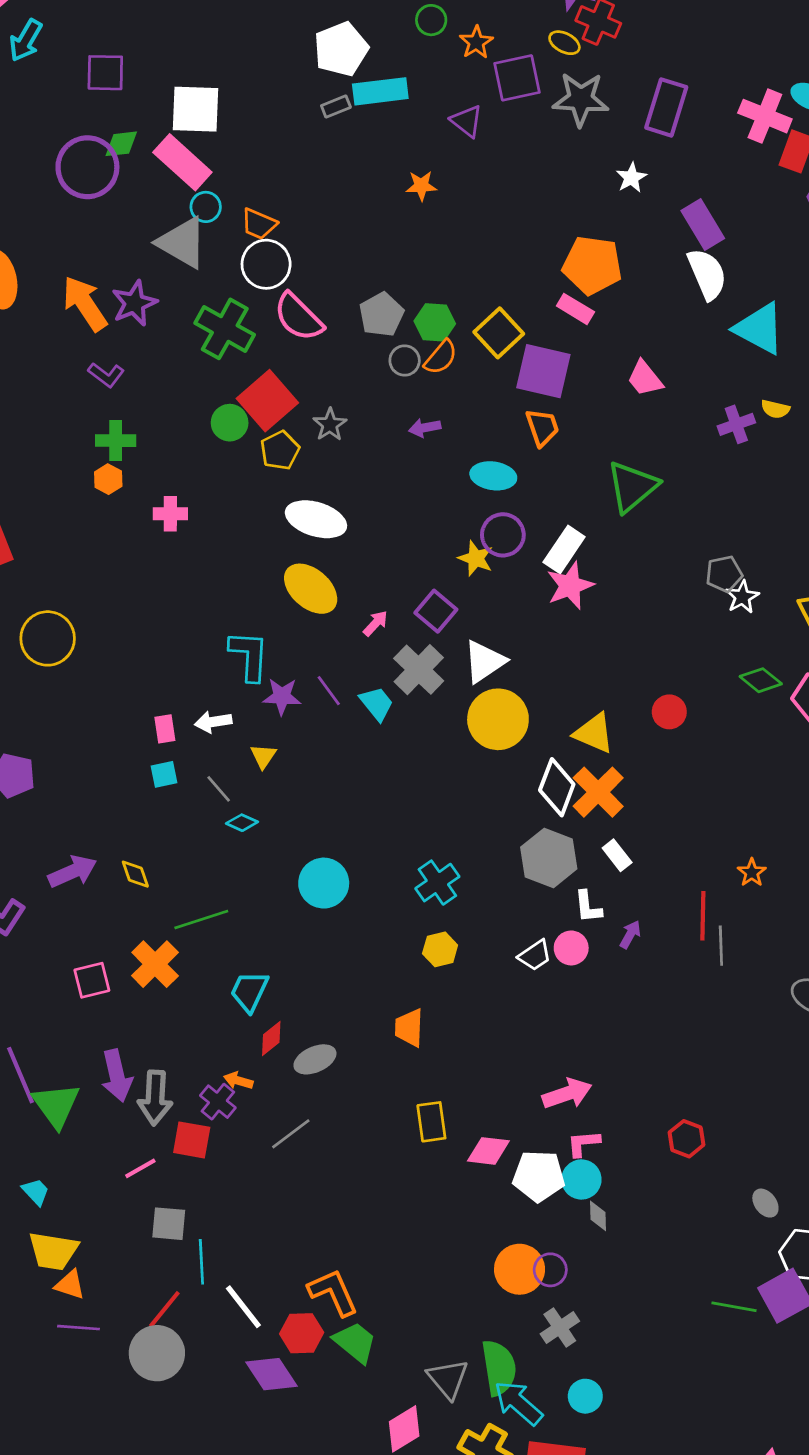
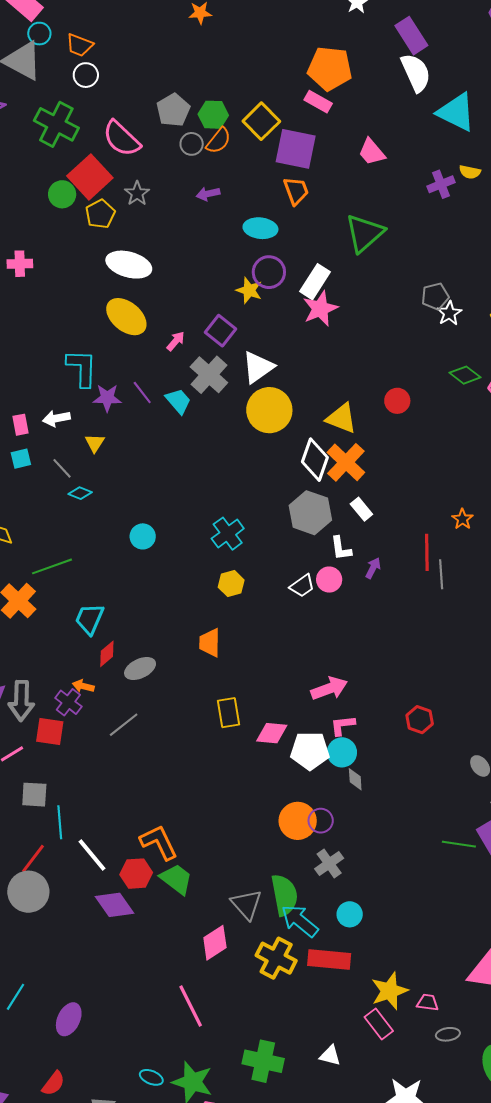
white circle: (266, 264) -> (86, 75), size x0.7
pink semicircle: (298, 317) -> (121, 139), moved
cyan circle: (324, 883) -> (143, 536), size x0.7

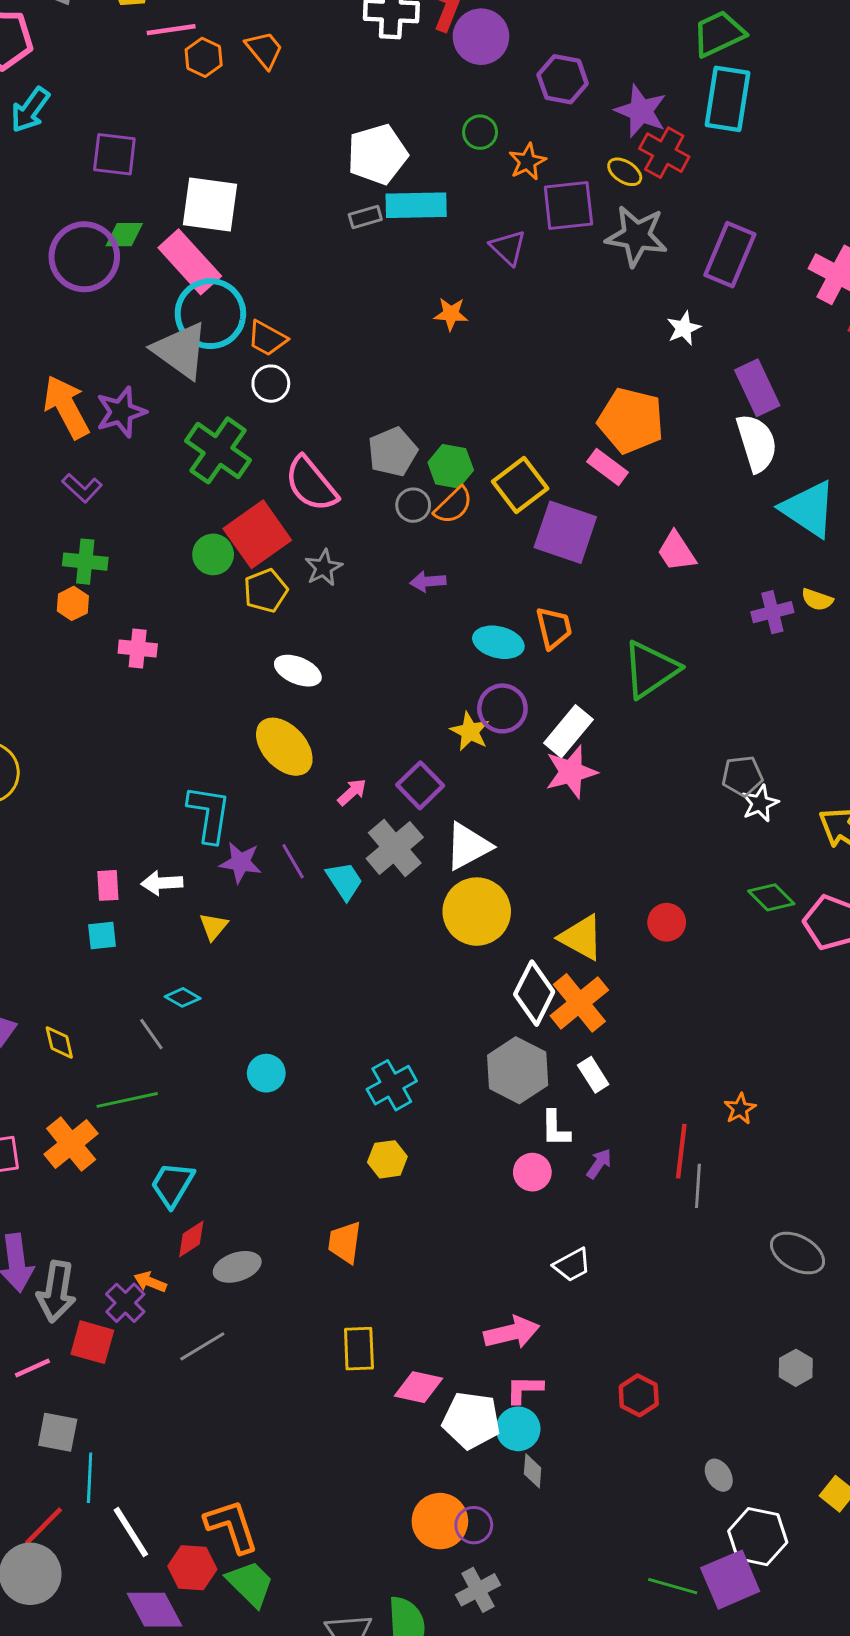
cyan circle: (39, 34) -> (210, 314), size x2.0
orange trapezoid: (296, 191) -> (554, 628), moved
white ellipse: (129, 265) -> (298, 671), size x0.7
gray line: (62, 468) -> (151, 1034), moved
white trapezoid: (302, 586) -> (572, 1265), moved

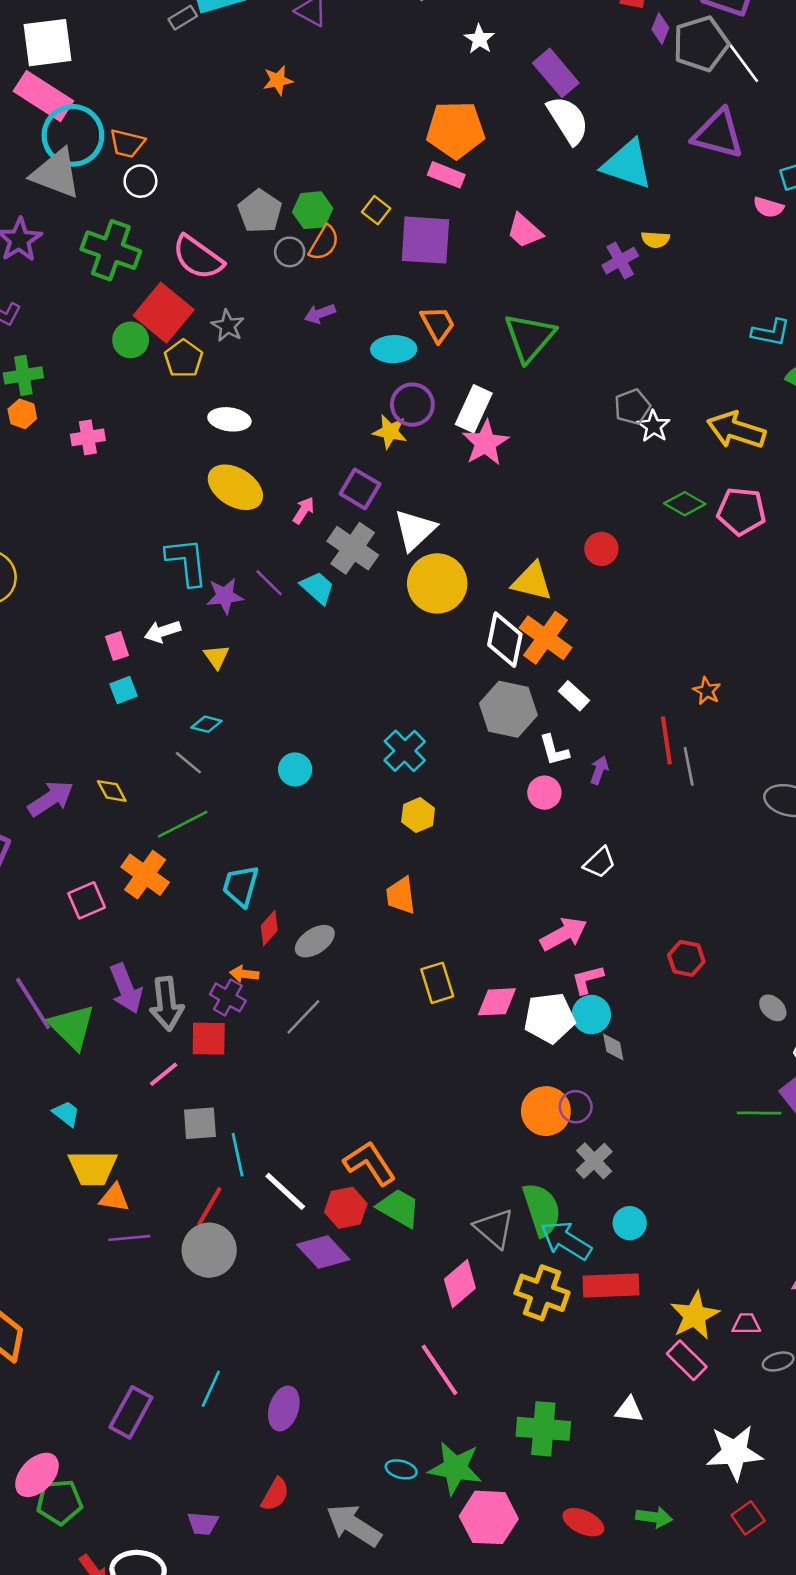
yellow square: (520, 485) -> (376, 210), size x0.6

